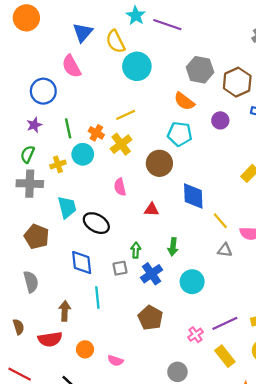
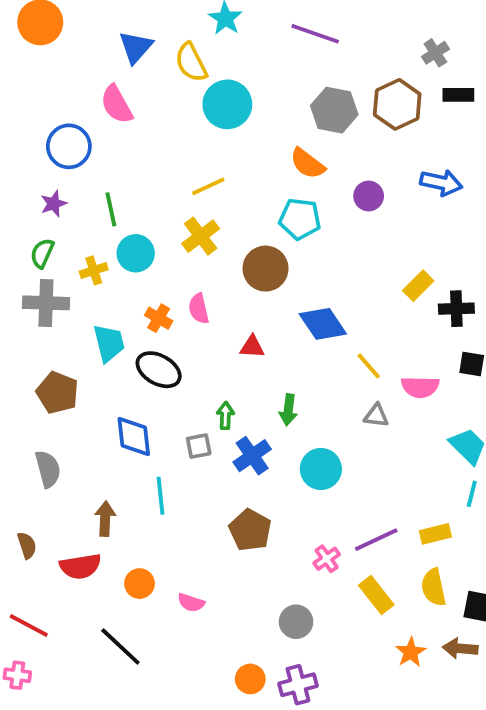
purple line: (167, 25) -> (315, 34), moved
brown hexagon: (237, 82) -> (397, 104), moved
orange cross: (96, 133) -> (159, 318), moved
blue diamond: (193, 196) -> (323, 324), turned -32

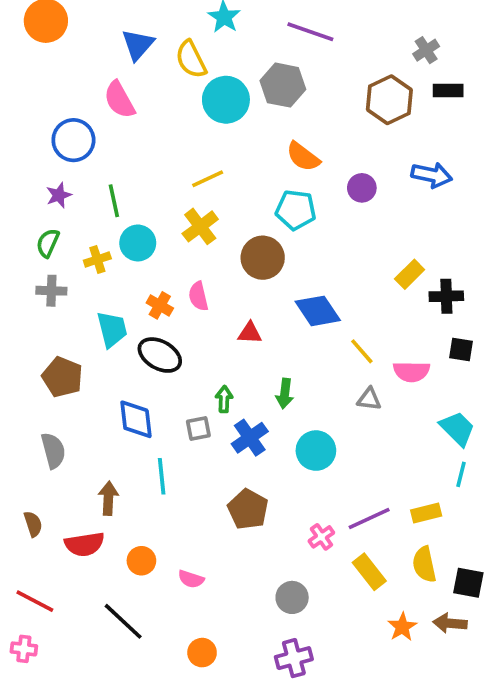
gray hexagon: (334, 110) -> (283, 85), moved
gray cross: (46, 303) -> (51, 291), size x0.7
orange circle: (250, 679) -> (202, 653), moved

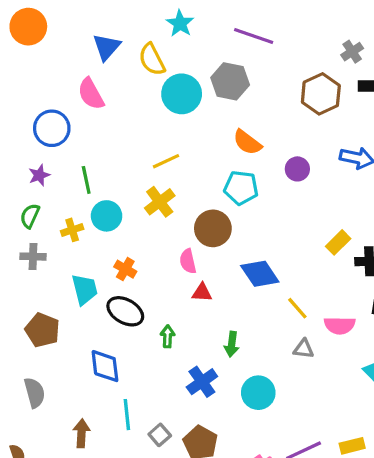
pink semicircle: (198, 296) -> (188, 261), moved
green arrow: (224, 399) -> (168, 336), moved
gray square: (198, 428) -> (160, 435), moved, turned -30

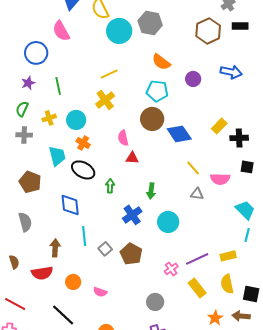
cyan circle: (107, 216) -> (76, 120), moved
brown circle: (213, 228) -> (152, 119), moved
blue diamond: (260, 274) -> (179, 134), moved

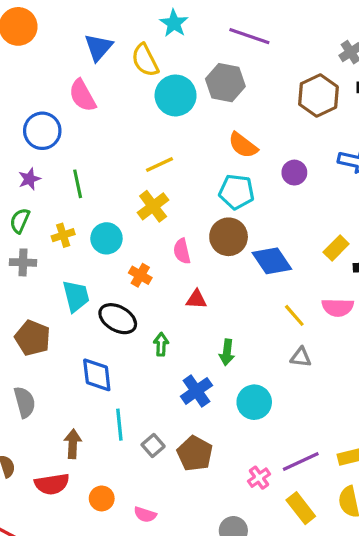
pink semicircle: (123, 138) -> (182, 251), moved
orange cross: (83, 143) -> (140, 275), moved
pink semicircle: (220, 179) -> (338, 307), moved

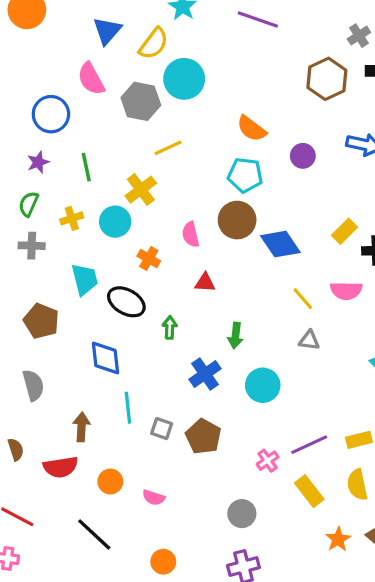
yellow semicircle: (145, 60) -> (154, 44), turned -116
gray hexagon: (225, 83) -> (141, 101), moved
yellow cross: (153, 206) -> (141, 190), moved
gray square: (153, 445) -> (162, 429), turned -30

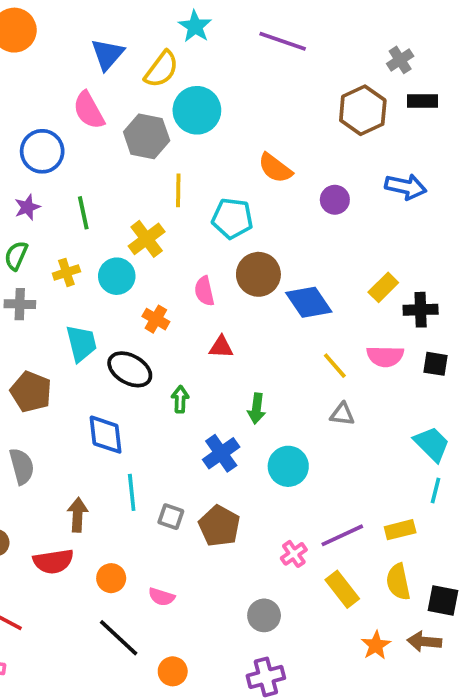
yellow line: (168, 148) -> (178, 190), turned -64
cyan pentagon: (245, 175) -> (232, 218), moved
black line: (94, 534) -> (119, 638), moved

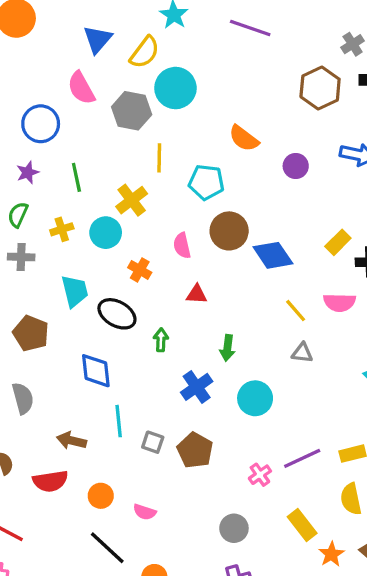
brown arrow: (78, 515) -> (72, 441), turned -80
yellow rectangle: (342, 589) -> (302, 525), moved

